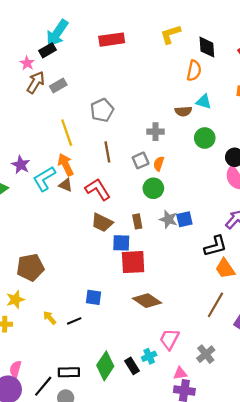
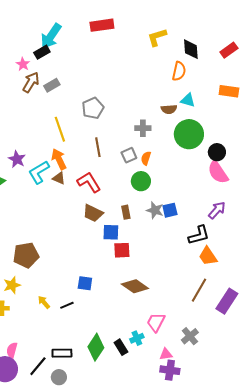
red rectangle: (112, 40) -> (102, 25), moved
green circle: (205, 138) -> (189, 134), size x1.5
red square: (133, 262) -> (122, 250), size x0.7

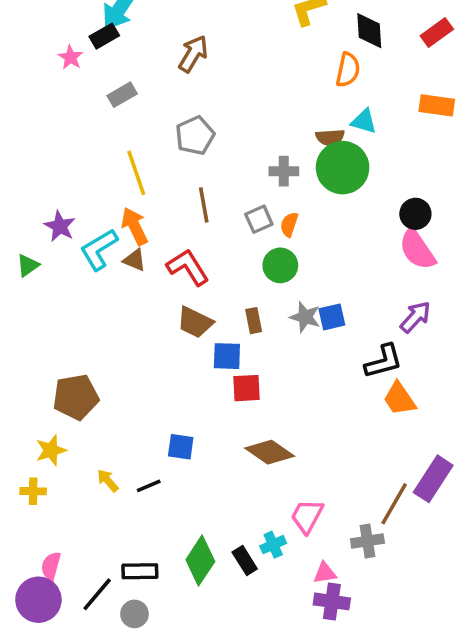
brown arrow: (31, 82) -> (193, 54), moved
green circle: (189, 134) -> (343, 168), moved
brown line: (199, 290) -> (394, 504), moved
gray cross: (190, 336) -> (367, 541), turned 30

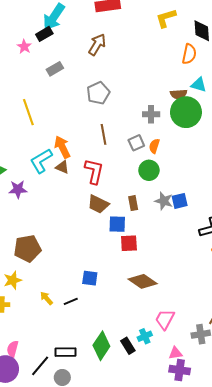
yellow line: (136, 173) -> (28, 112), moved
purple star: (60, 226) -> (18, 189), moved, turned -30
red L-shape: (188, 267) -> (94, 171), turned 45

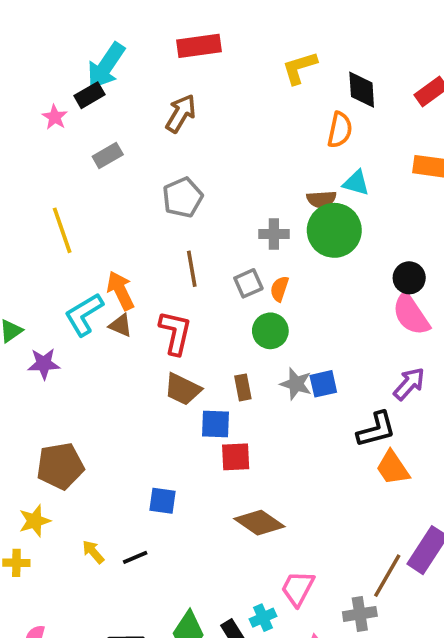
blue square: (90, 278) -> (163, 501), moved

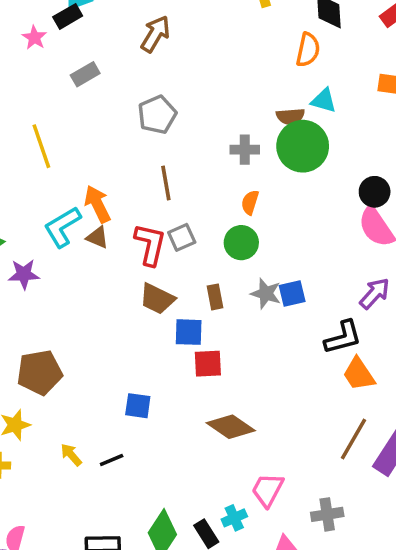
gray square: (248, 283) -> (182, 237), moved
brown line: (387, 576) -> (353, 439), moved

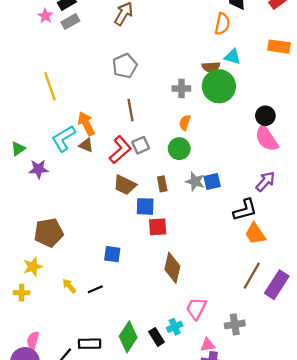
gray rectangle: (85, 74) -> (70, 22), moved
red L-shape: (150, 244) -> (120, 150), turned 36
brown diamond: (231, 427) -> (172, 268), turned 68

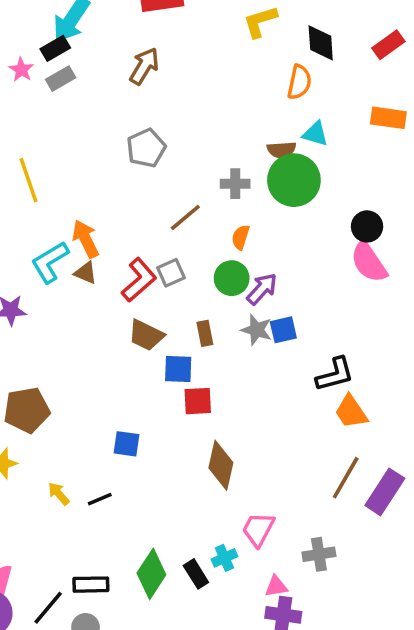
brown line: (130, 110) -> (185, 218), moved, turned 60
purple arrow: (265, 182) -> (262, 289), moved

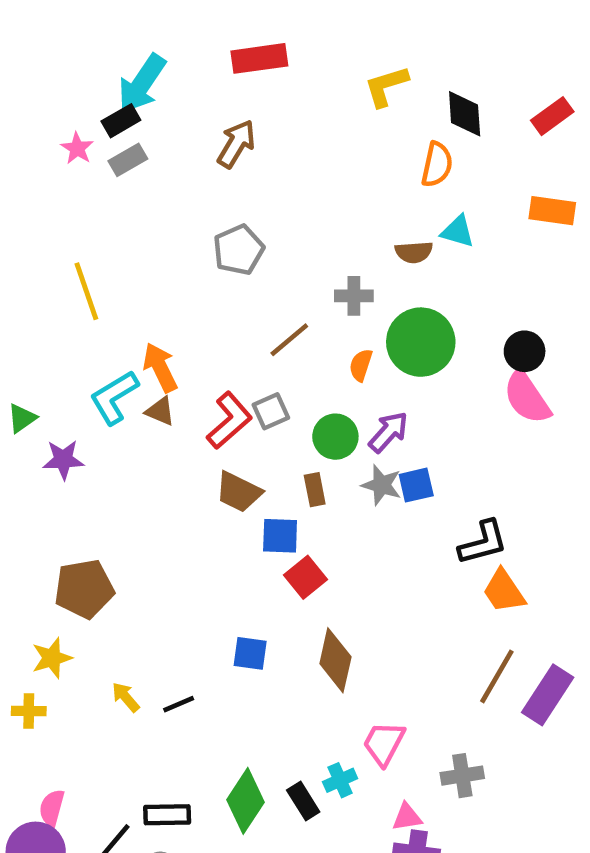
green circle: (294, 180) -> (421, 342), moved
green circle: (232, 278) -> (335, 437), moved
red square: (198, 401) -> (305, 577), turned -36
blue square: (126, 444) -> (250, 653), moved

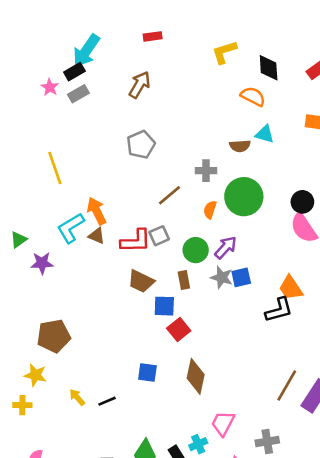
red rectangle: (259, 58) -> (153, 36), size x0.6
orange semicircle: (437, 165) -> (253, 96), turned -75
red L-shape: (229, 420) -> (136, 241), turned 40
orange trapezoid: (504, 591) -> (291, 288), moved
yellow star: (52, 658) -> (35, 375), turned 30

